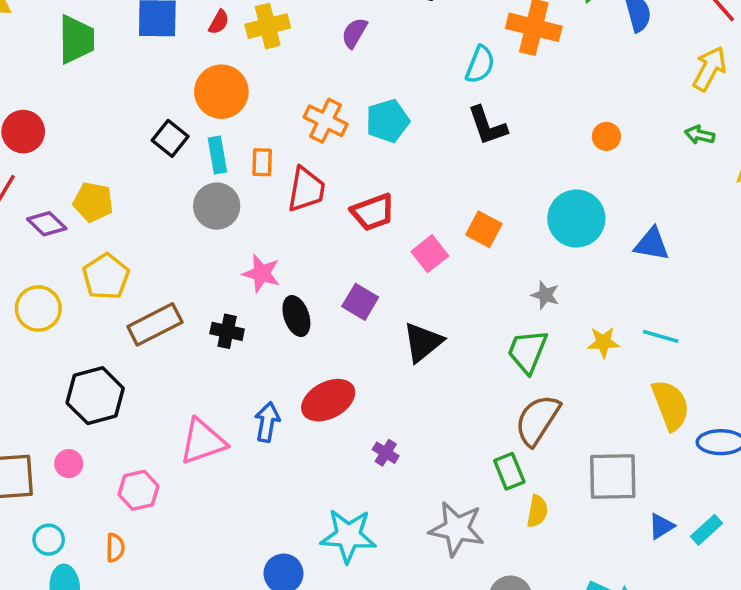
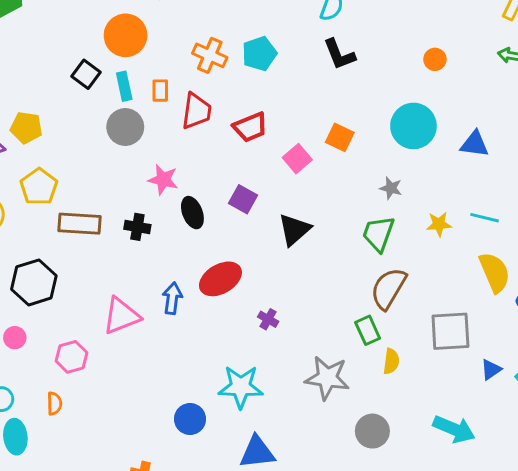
brown rectangle: (155, 324) -> (79, 224), turned 33

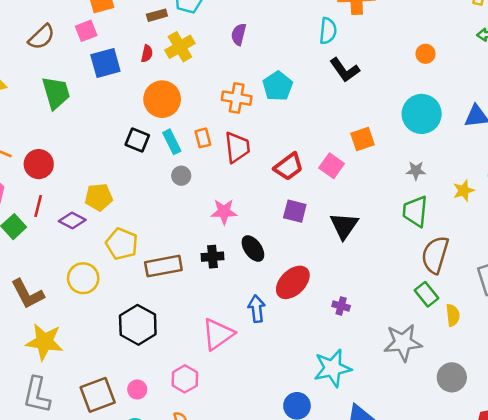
gray circle: (125, 127) -> (181, 176), size x0.6
red trapezoid: (250, 127) -> (289, 167), moved
orange square: (340, 137) -> (363, 139), turned -30
black ellipse: (192, 213) -> (253, 249), moved
pink circle: (15, 338) -> (137, 389), moved

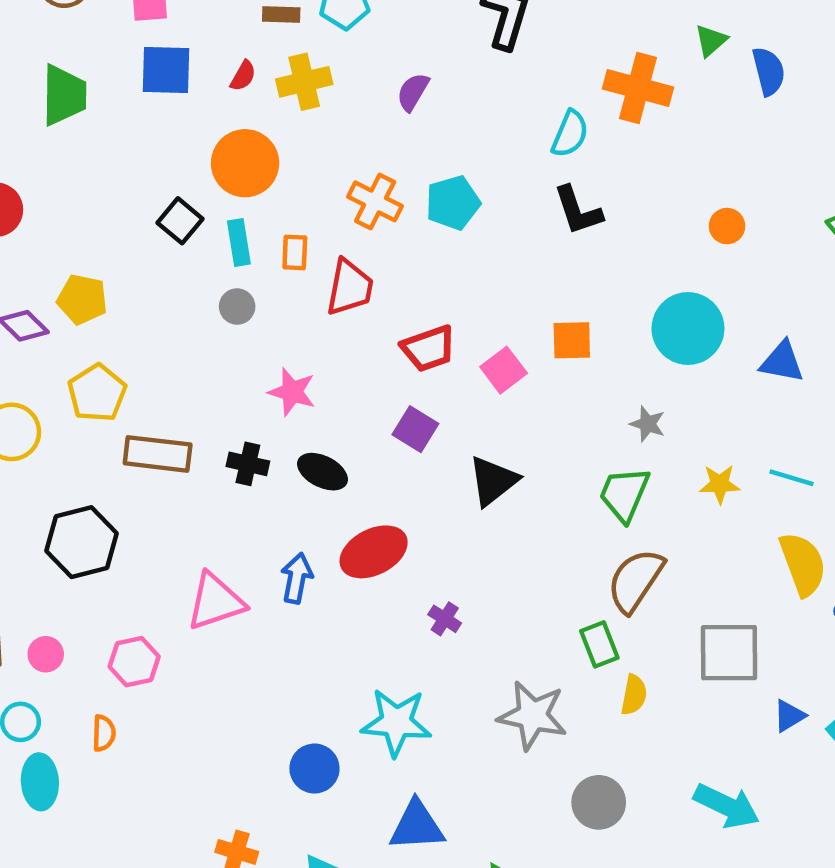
black ellipse: (253, 249) -> (323, 472), turned -45

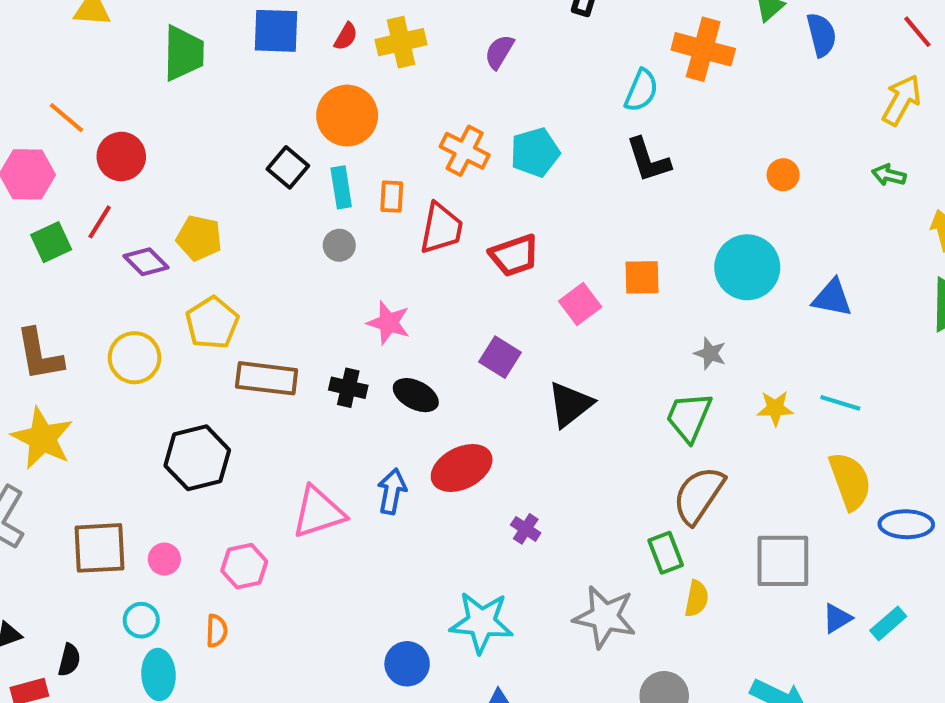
red trapezoid: (429, 348) -> (514, 255), moved

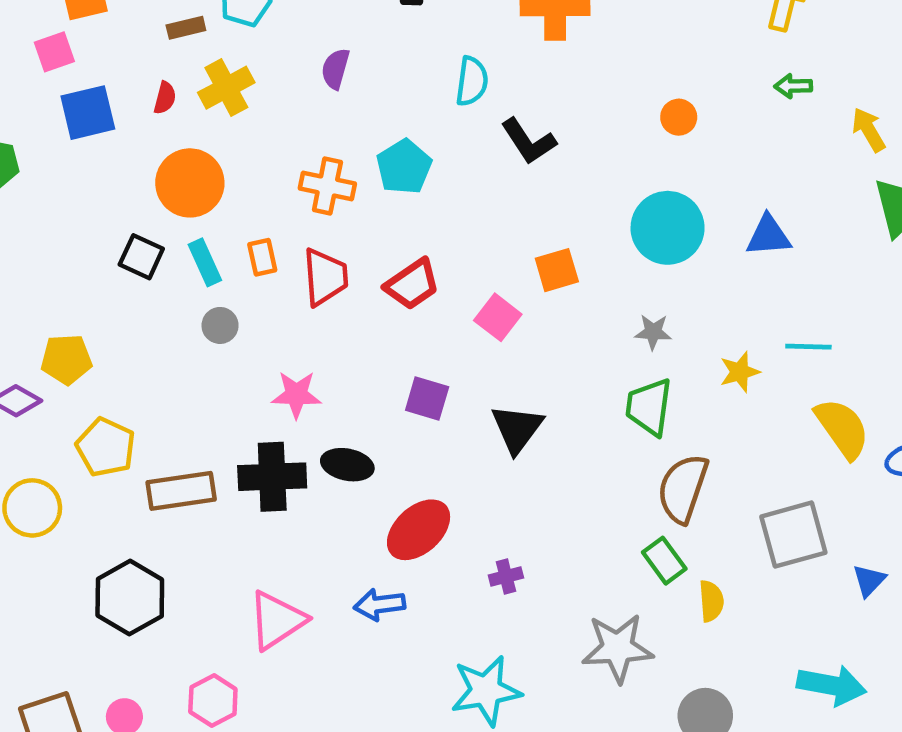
cyan semicircle: (641, 90) -> (472, 81), moved
black cross: (348, 388) -> (272, 477), size x1.6
blue arrow: (392, 491) -> (379, 605), moved, turned -93
purple cross: (526, 529) -> (506, 577), turned -32

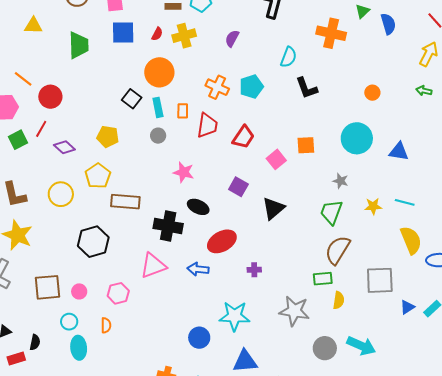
red trapezoid: (412, 284) -> (243, 137), turned -35
yellow pentagon: (66, 359) -> (108, 137), moved
black cross: (272, 477) -> (168, 226), moved
green rectangle: (664, 561) -> (323, 279), turned -72
cyan arrow: (832, 685) -> (361, 346), moved

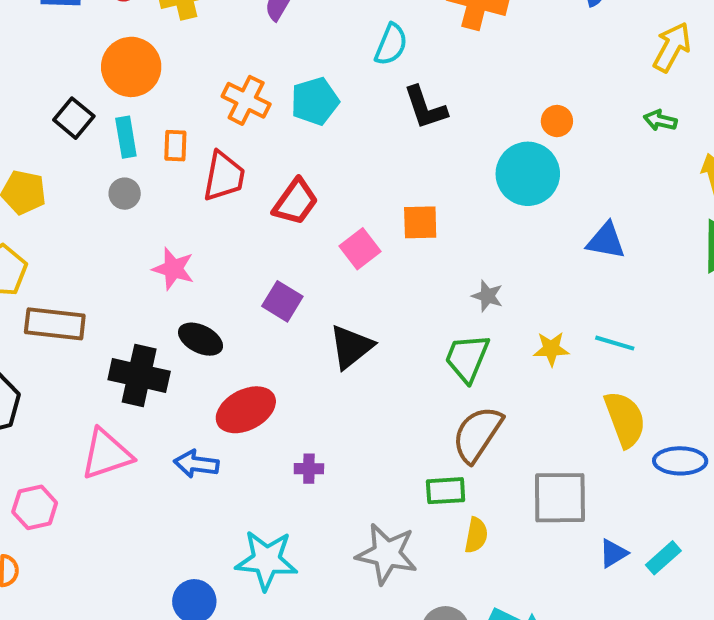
cyan circle: (357, 138) -> (528, 174), moved

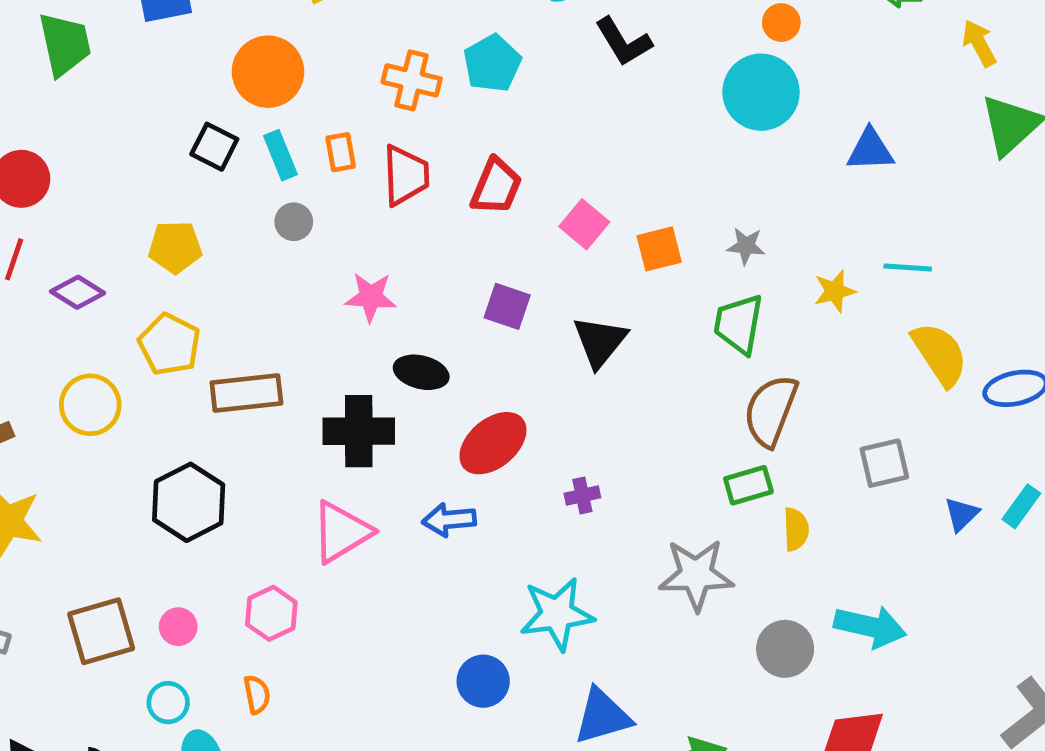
orange square: (420, 222) -> (659, 249), moved
gray square: (560, 498) -> (884, 463), size x0.7

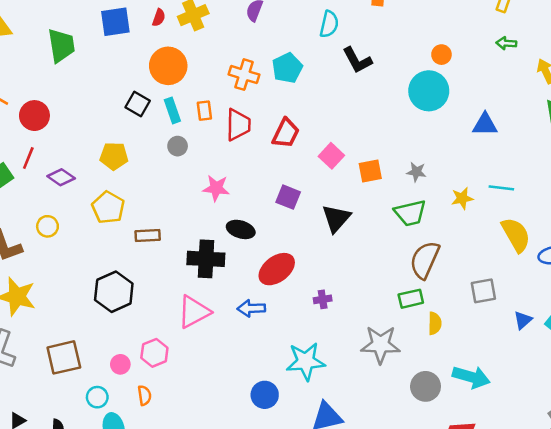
green trapezoid: (739, 324) -> (410, 213), turned -116
brown rectangle: (246, 393) -> (148, 235), size x0.7
yellow circle: (90, 405) -> (47, 226), moved, size x0.7
pink circle: (178, 627) -> (120, 364), moved

